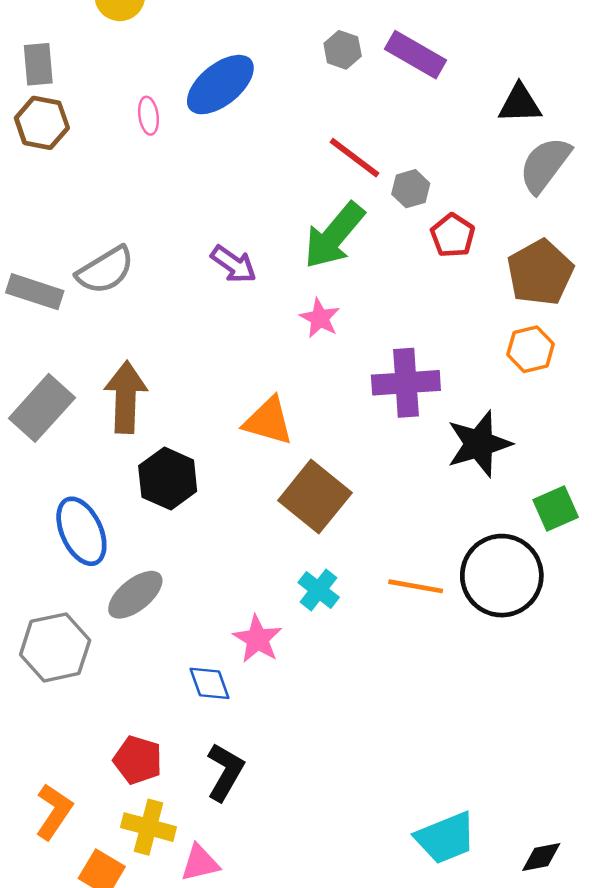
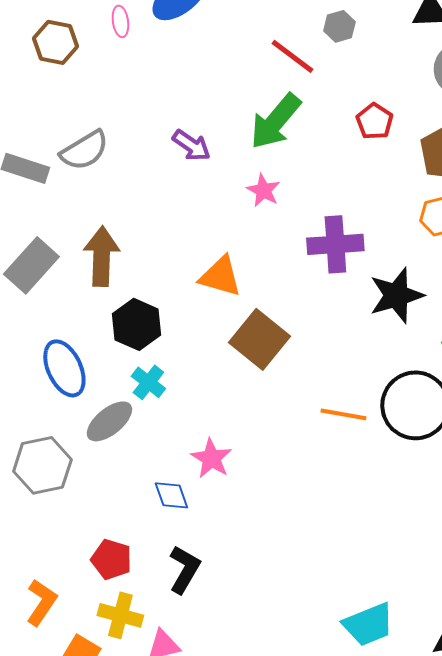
brown hexagon: (42, 123) -> (55, 42), moved
gray hexagon: (411, 189) -> (339, 26), moved
cyan cross: (319, 590) -> (148, 382), moved

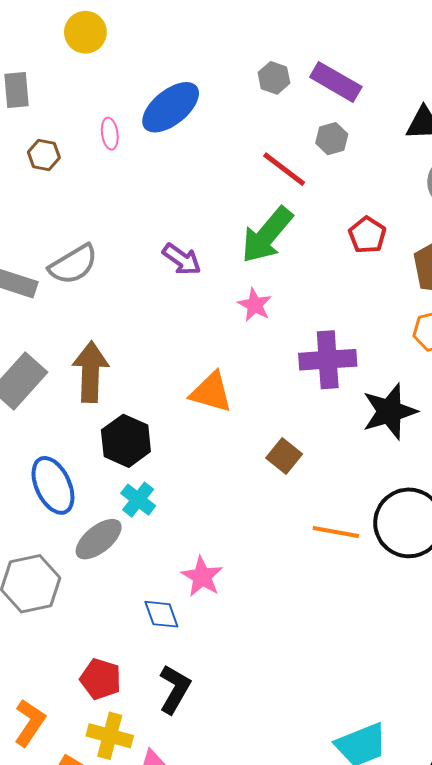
brown hexagon: (55, 42) -> (44, 155), size x0.7
brown square: (259, 339) -> (284, 456), moved, size x0.6

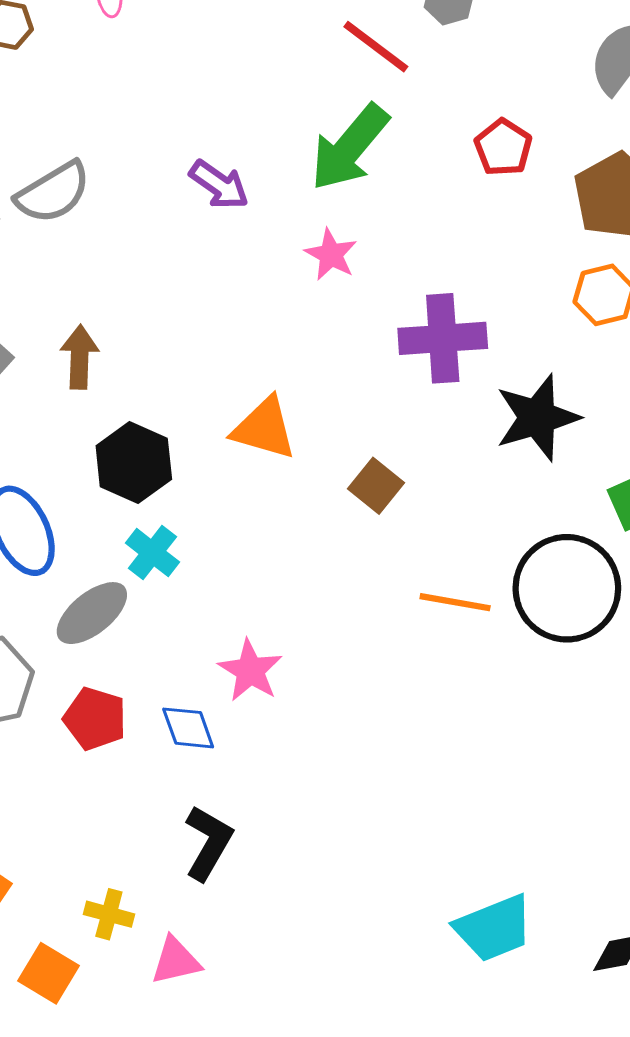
brown arrow: (90, 372) -> (79, 357), size x0.7
orange triangle: (211, 392) -> (264, 428), moved
red pentagon: (101, 679) -> (95, 719), moved
yellow cross: (110, 736) -> (109, 914), size x0.7

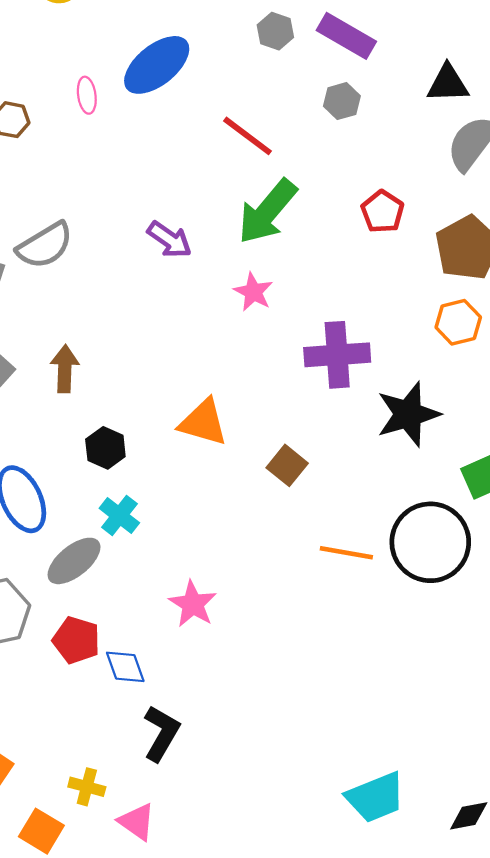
red line: (376, 47) -> (247, 136), moved
black hexagon: (134, 463) -> (105, 448), size x0.7
blue diamond: (188, 728) -> (125, 667), moved
pink triangle: (176, 961) -> (137, 822), turned 48

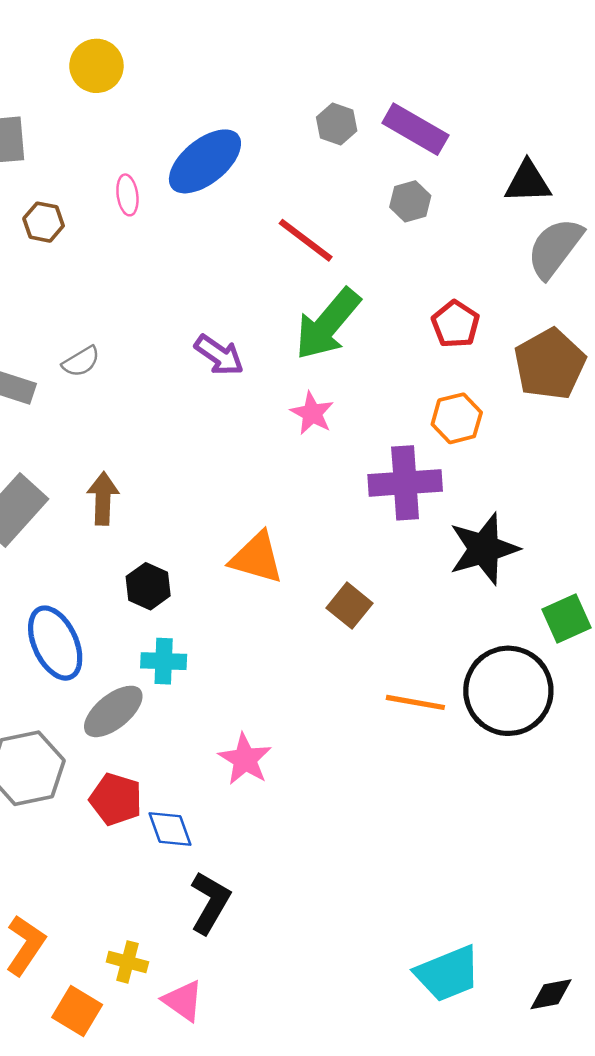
gray semicircle: (45, 245) -> (81, 362), size x0.6
orange hexagon: (458, 322) -> (457, 418), moved
cyan cross: (119, 516) -> (164, 661), turned -36

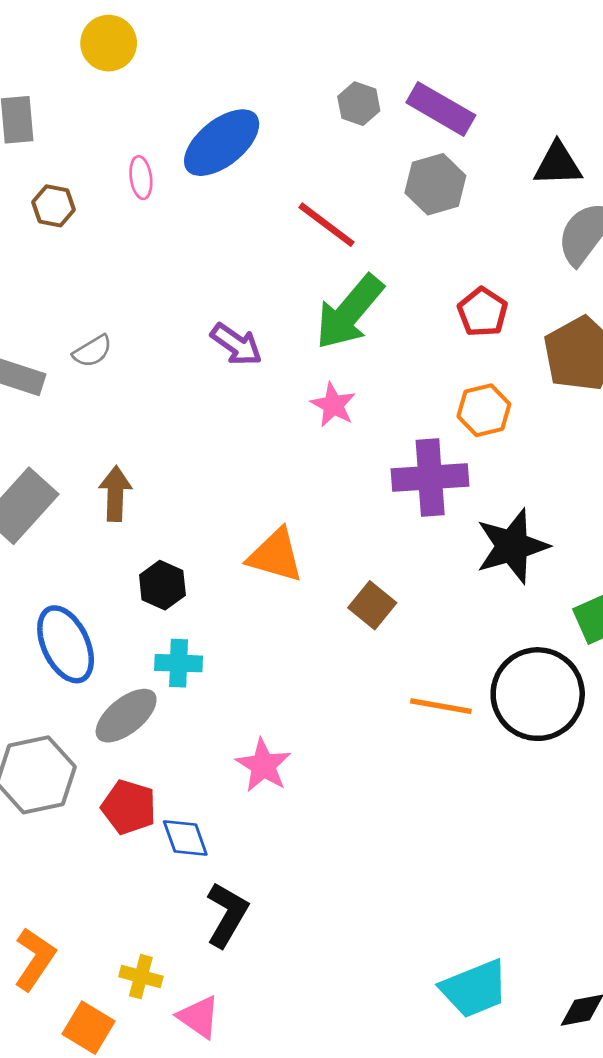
gray hexagon: (410, 201) -> (435, 184), size x1.4

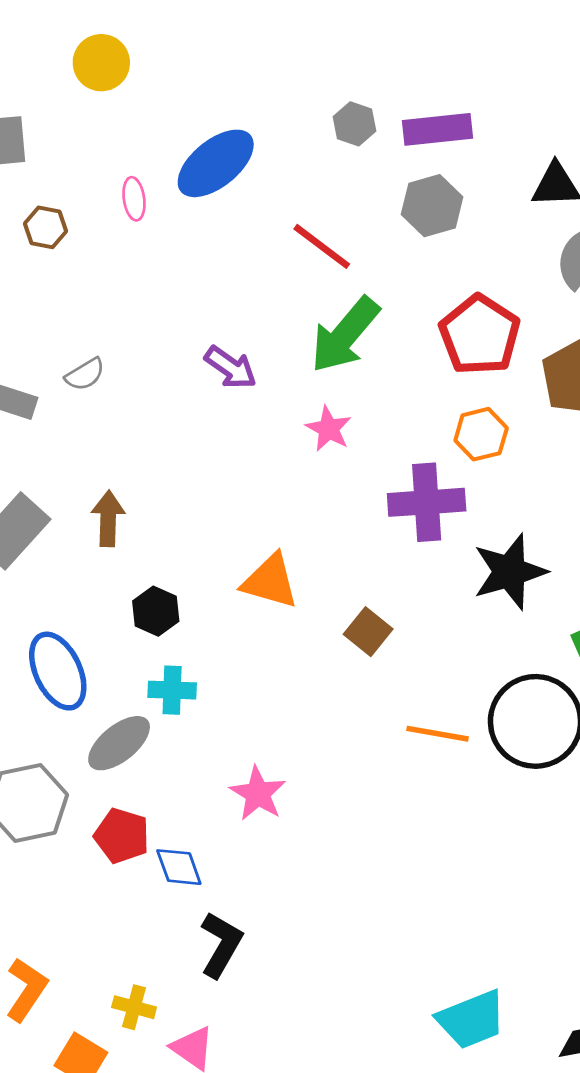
purple rectangle: (441, 109) -> (438, 129), turned -36
red pentagon: (483, 312) -> (480, 335), size x1.6

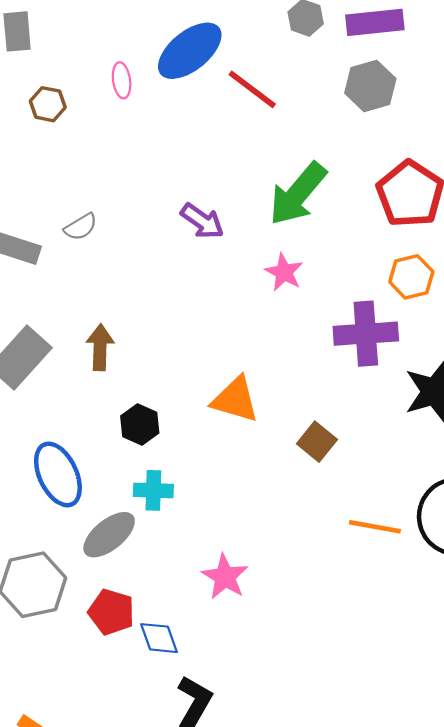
red line: (322, 246) -> (252, 89), moved

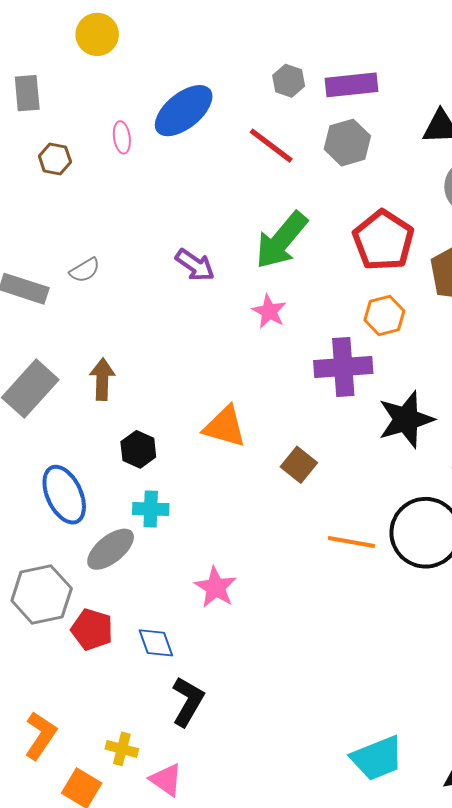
red line: (252, 89) -> (271, 146), moved
red pentagon: (111, 612) -> (92, 629), moved

